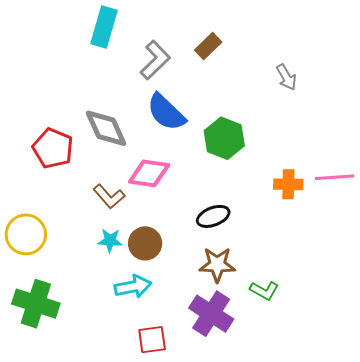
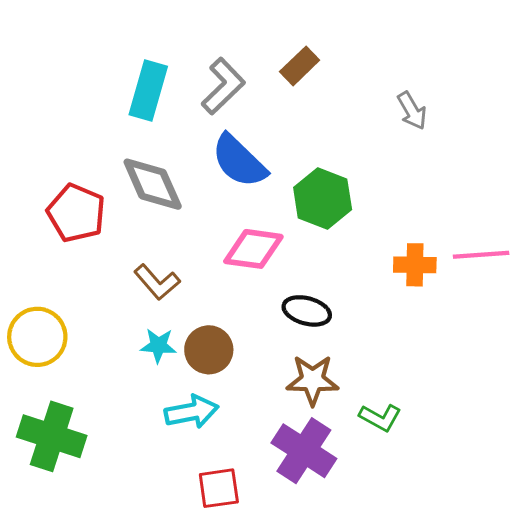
cyan rectangle: (104, 27) -> (148, 90), moved
pink diamond: (149, 173) -> (253, 249), moved
black ellipse: (213, 216) -> (307, 311), turned 36

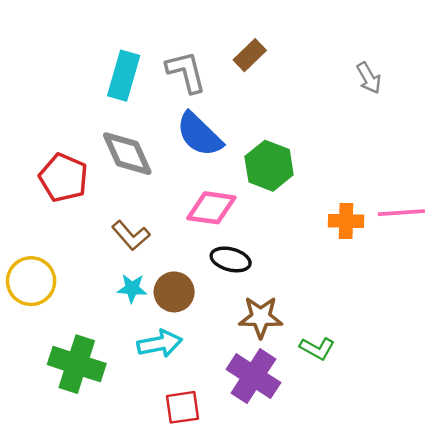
gray L-shape: (223, 86) -> (186, 72), turned -60
gray arrow: (412, 111) -> (369, 78), moved
black ellipse: (307, 311) -> (231, 259), moved
green cross: (52, 436) -> (77, 364), moved

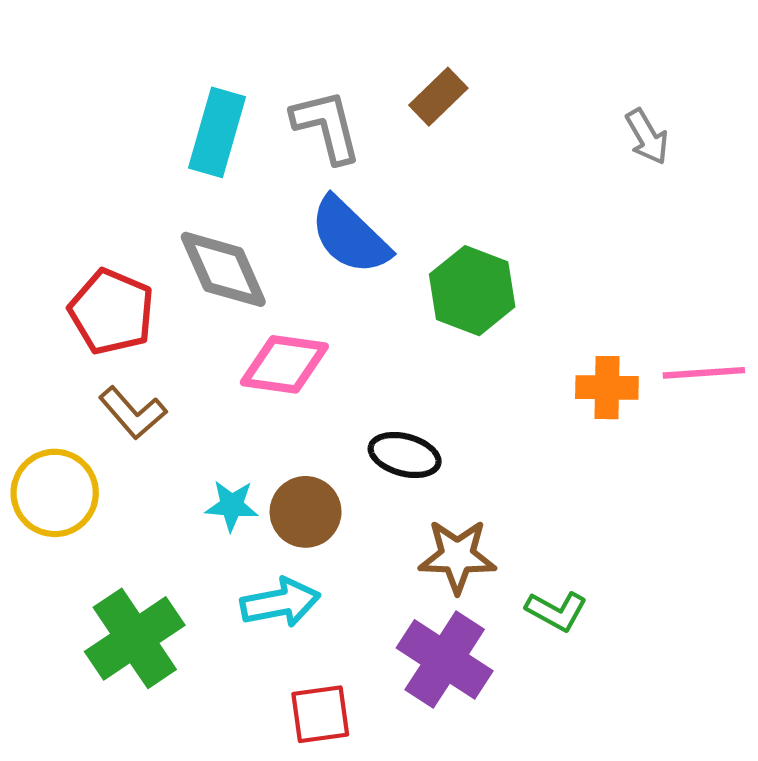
pink diamond: (211, 208) -> (284, 364), moved
brown L-shape: (131, 235) -> (133, 413), moved
green cross: (77, 364) -> (135, 638), turned 38

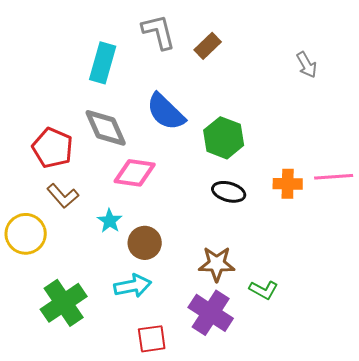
gray L-shape: (327, 126) -> (159, 32), moved
black ellipse: (405, 455) -> (229, 192), moved
cyan star: (232, 506) -> (110, 221), moved, turned 30

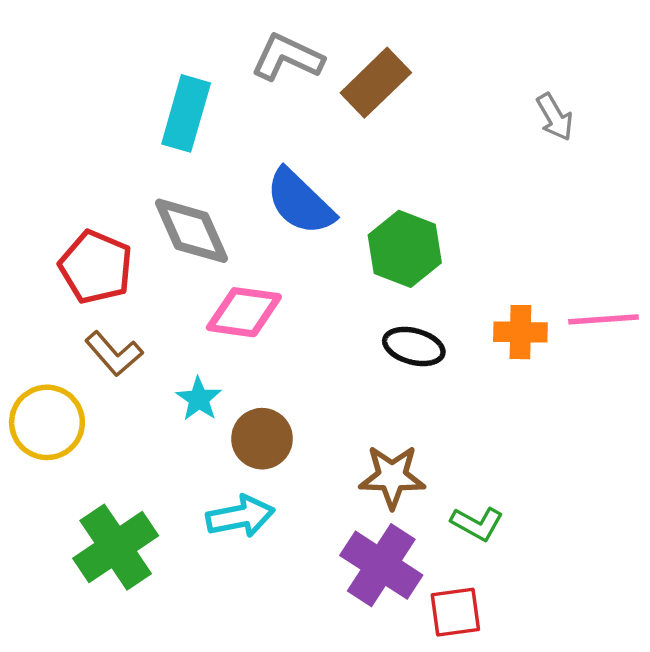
gray L-shape: (159, 32) -> (287, 57), turned -51
brown rectangle: (208, 46) -> (376, 83), size x1.4
red square: (152, 339) -> (455, 612), moved

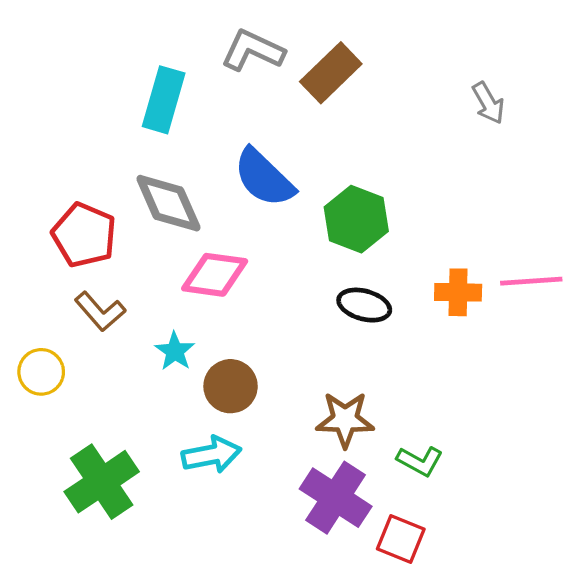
yellow circle: (47, 422) -> (41, 372), size x0.7
red square: (455, 612) -> (401, 539), turned 30

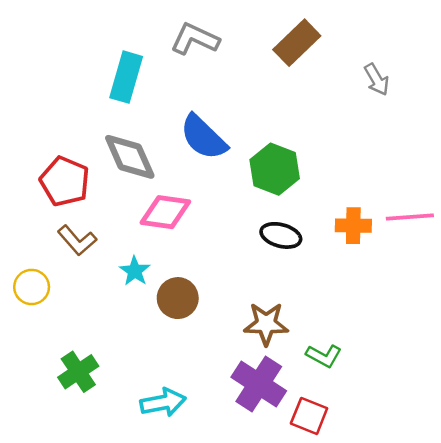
brown rectangle: (331, 73) -> (297, 43), moved
cyan arrow: (211, 455) -> (163, 402), moved
green cross: (102, 482) -> (78, 372), size x0.7

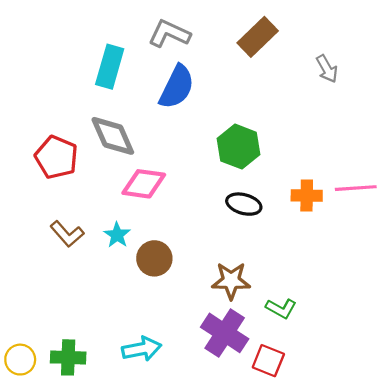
blue semicircle: (203, 137) -> (177, 87), moved, turned -108
brown L-shape: (77, 240) -> (67, 234), moved
yellow circle: (32, 287) -> (20, 360), moved
green cross: (78, 372) -> (68, 357), moved, turned 36

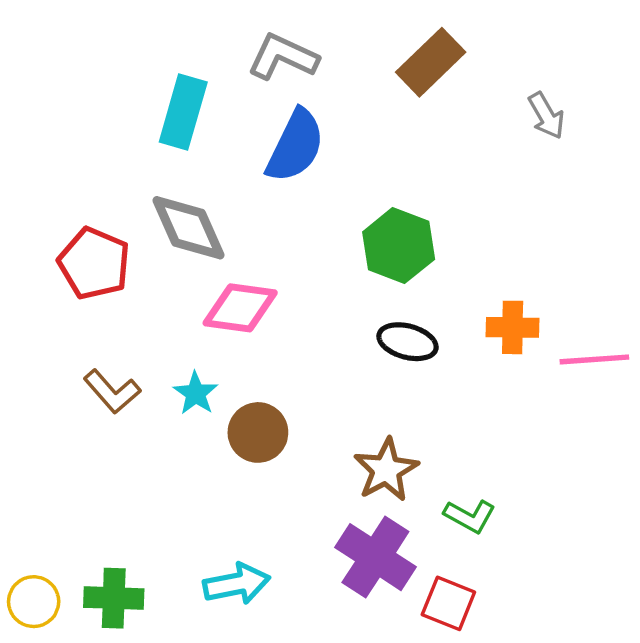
pink line: (356, 188) -> (594, 359), moved
brown star: (231, 281) -> (386, 470), turned -30

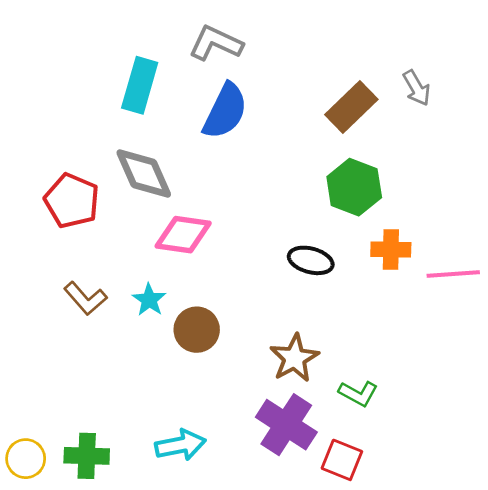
brown rectangle: (431, 62) -> (351, 107), moved
green hexagon: (399, 246) -> (354, 187), moved

